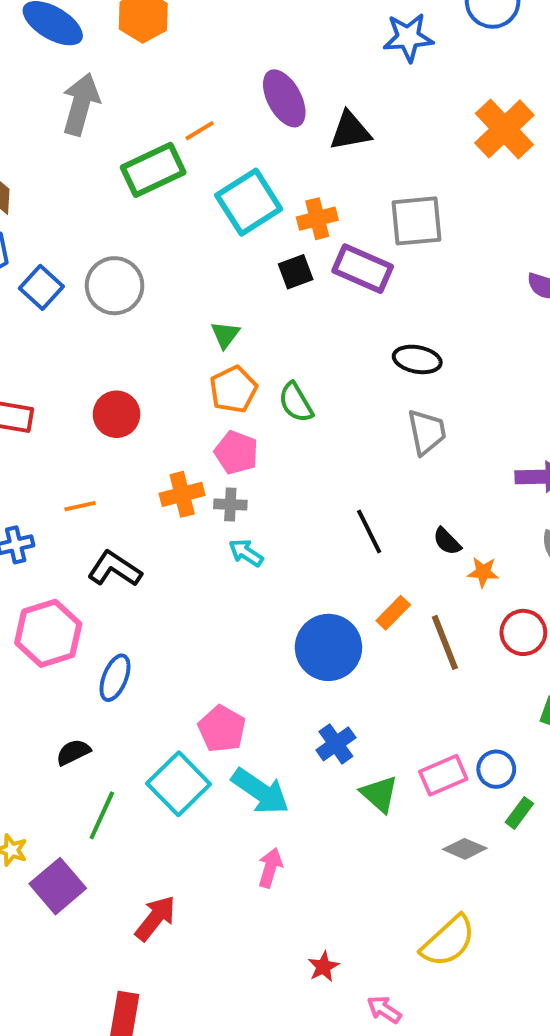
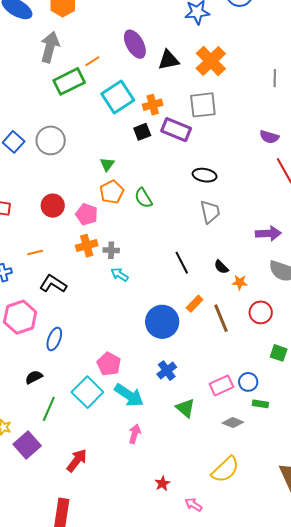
gray arrow: (81, 104) -> (50, 47), moved
orange cross: (504, 129) -> (211, 61), moved
pink pentagon: (236, 453) -> (87, 214), moved
green triangle: (379, 794) -> (185, 408), moved
green rectangle: (519, 813) -> (260, 404), turned 63

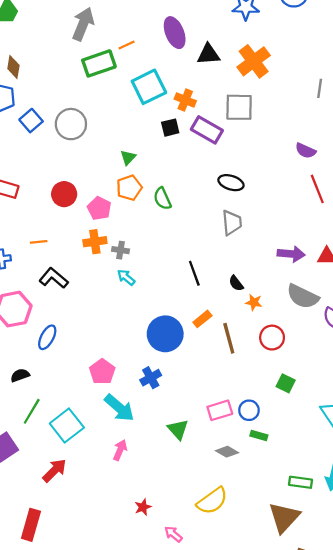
orange cross: (153, 105) -> (185, 100), turned 30
blue cross: (167, 371) -> (151, 378), moved
cyan square: (87, 392) -> (67, 426), moved

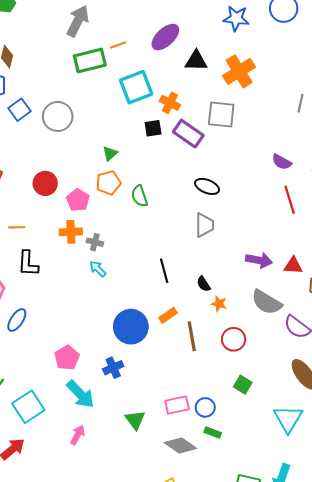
purple ellipse: (175, 33) -> (165, 37), turned 64
black L-shape: (54, 278) -> (28, 263), turned -132
gray diamond: (227, 452) -> (180, 445), size x1.4

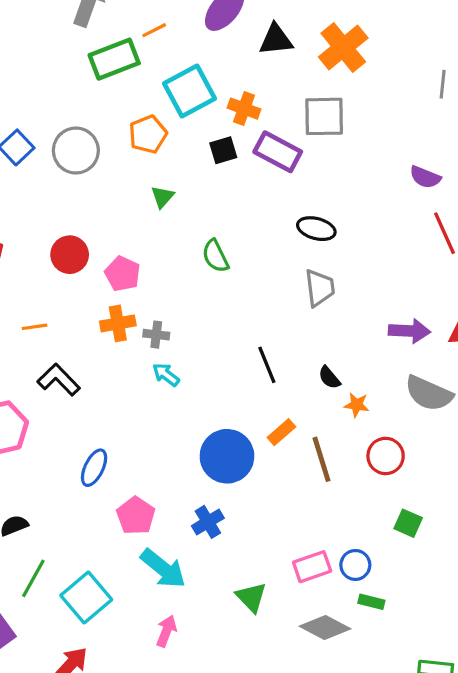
orange pentagon: (108, 183) -> (148, 134), moved
black L-shape: (28, 263) -> (59, 380), turned 140
blue ellipse: (17, 320) -> (94, 468), moved

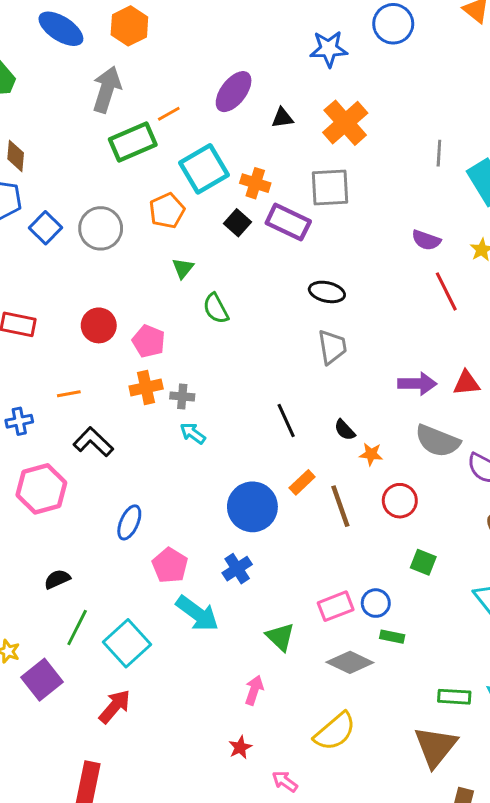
black triangle: (276, 40) -> (282, 118), size x0.7
black square: (223, 150) -> (238, 223), turned -30
green semicircle: (215, 256) -> (216, 309), moved
pink arrow: (166, 631) -> (254, 690), moved

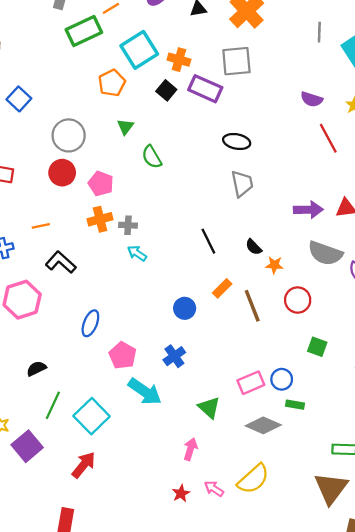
gray circle: (101, 228) -> (69, 135), moved
blue circle: (252, 507) -> (185, 308), size x0.6
pink arrow: (285, 781) -> (214, 489), moved

